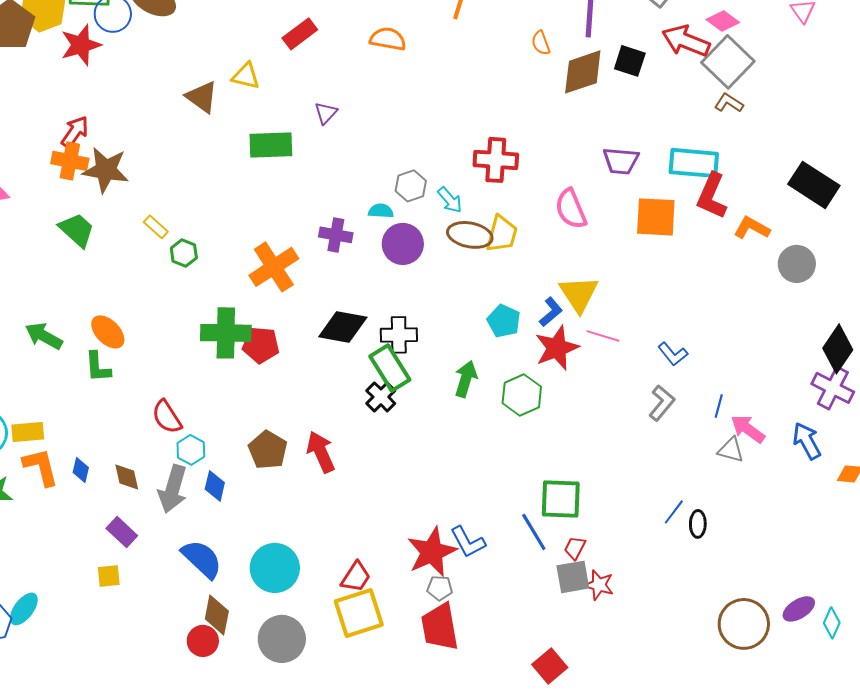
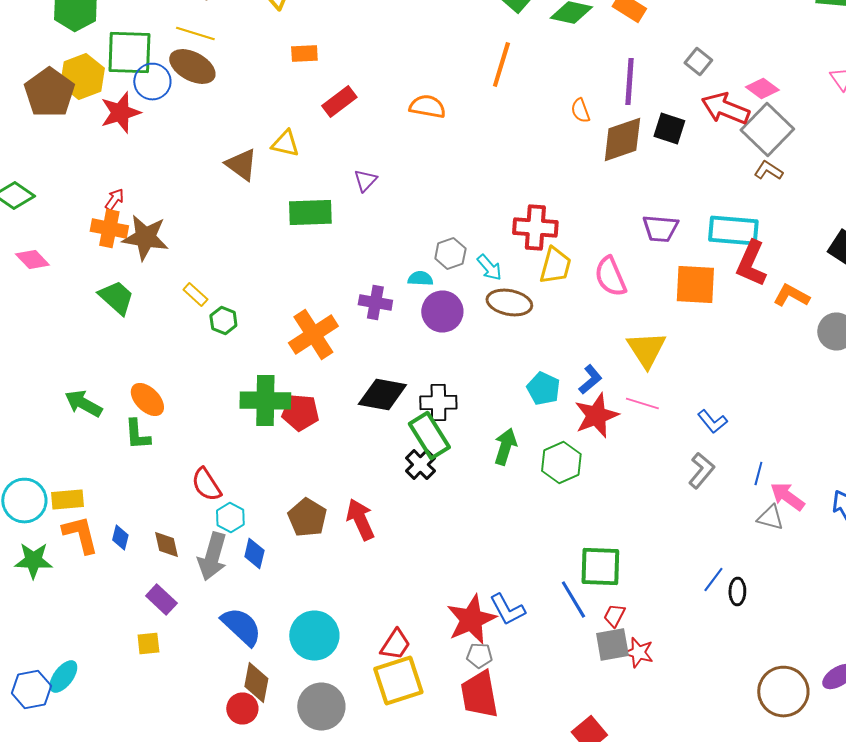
red arrow: (75, 132) -> (114, 200), size x0.7
yellow trapezoid: (502, 234) -> (555, 266), moved
yellow triangle: (579, 294) -> (646, 350), moved

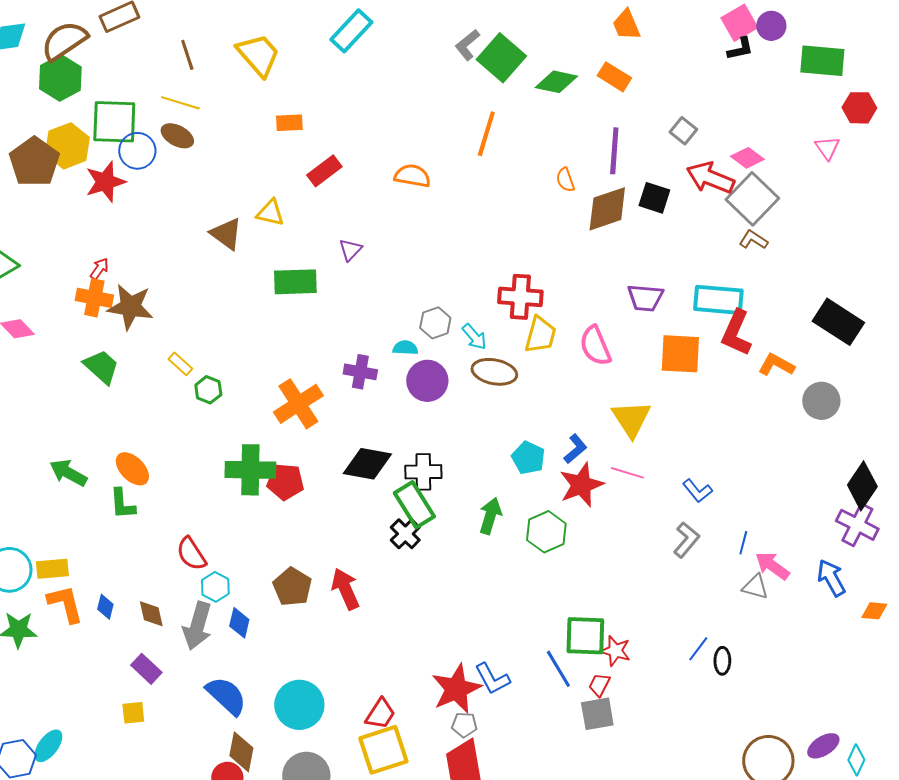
brown ellipse: (192, 66) -> (177, 136), size x0.7
red star: (638, 652) -> (615, 651), moved

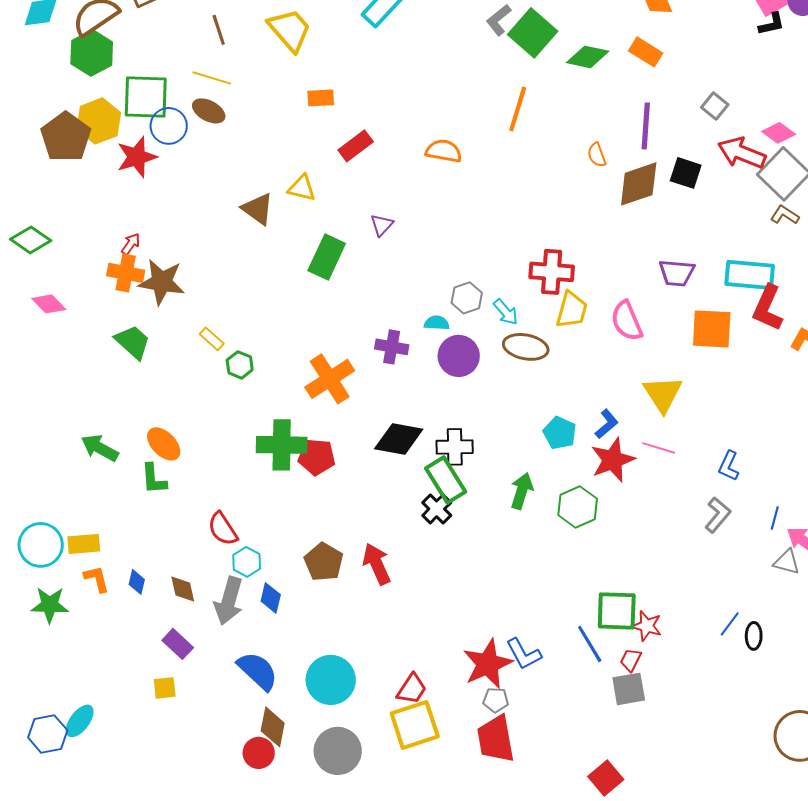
green rectangle: (295, 282) -> (327, 257), turned -63
blue L-shape: (697, 491) -> (729, 466), turned 64
orange L-shape: (65, 604) -> (97, 579), size x0.7

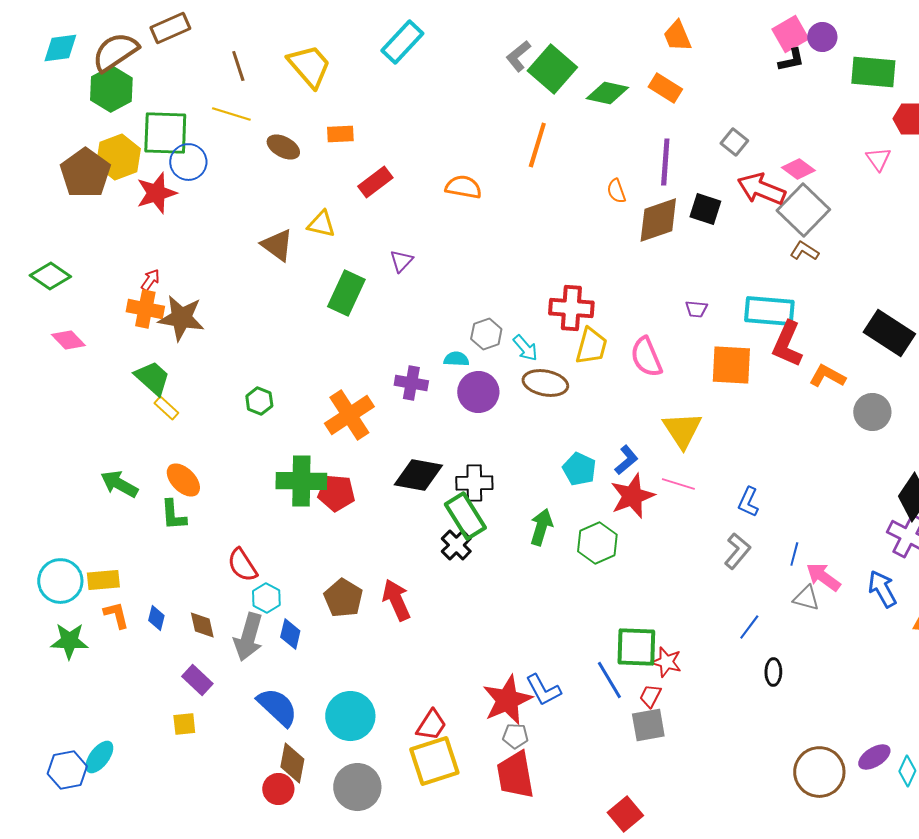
brown ellipse: (209, 111) -> (283, 147), moved
purple trapezoid: (677, 273) -> (696, 309), size x0.6
yellow rectangle: (212, 339) -> (166, 408), moved
blue line: (730, 624) -> (749, 627), moved

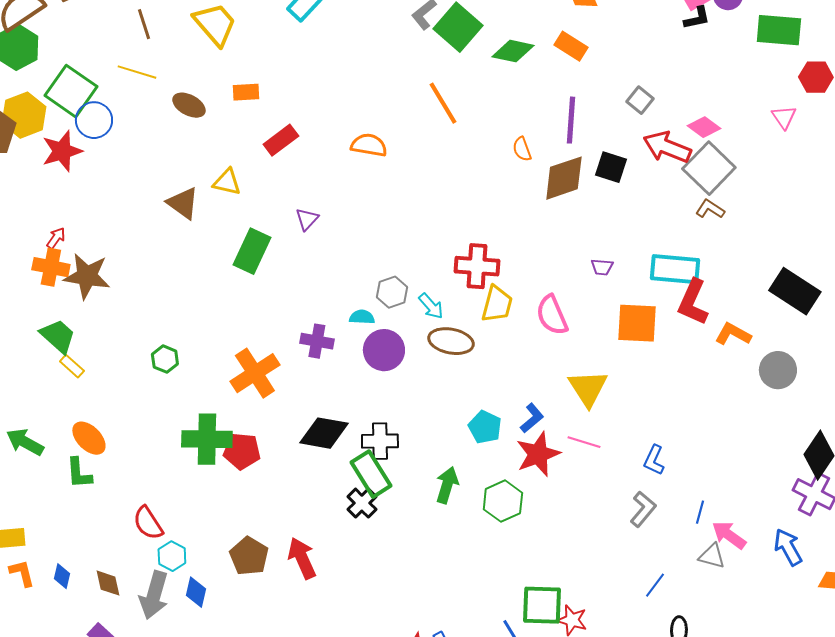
green square: (165, 133) -> (71, 91), turned 33
orange line: (537, 145) -> (443, 103), turned -48

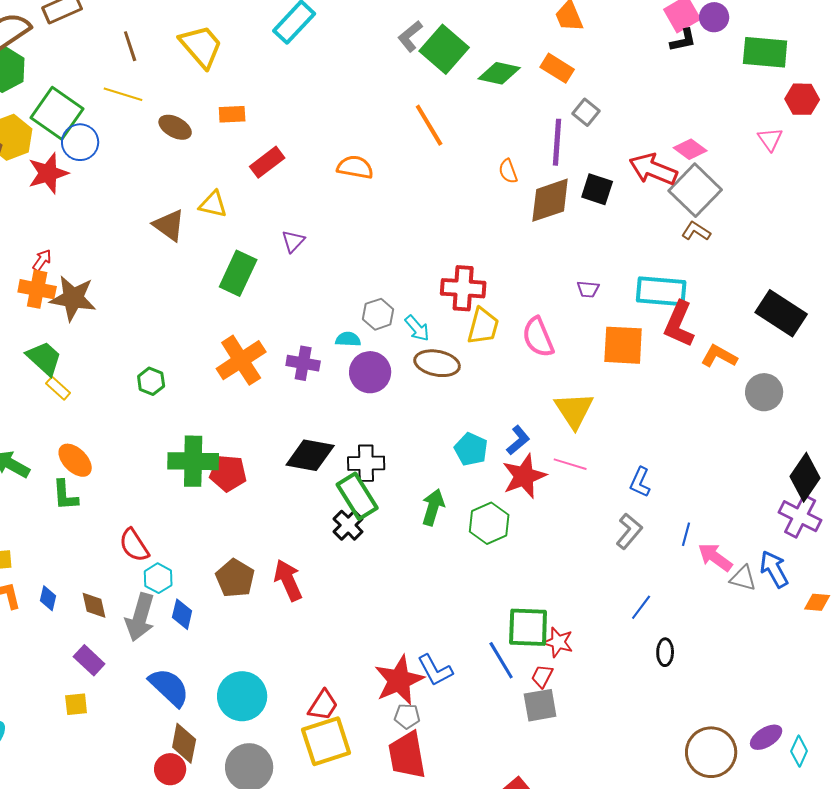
gray square: (640, 100) -> (586, 112), moved
orange cross: (255, 373) -> (241, 360), moved
gray triangle: (712, 556) -> (743, 578), moved

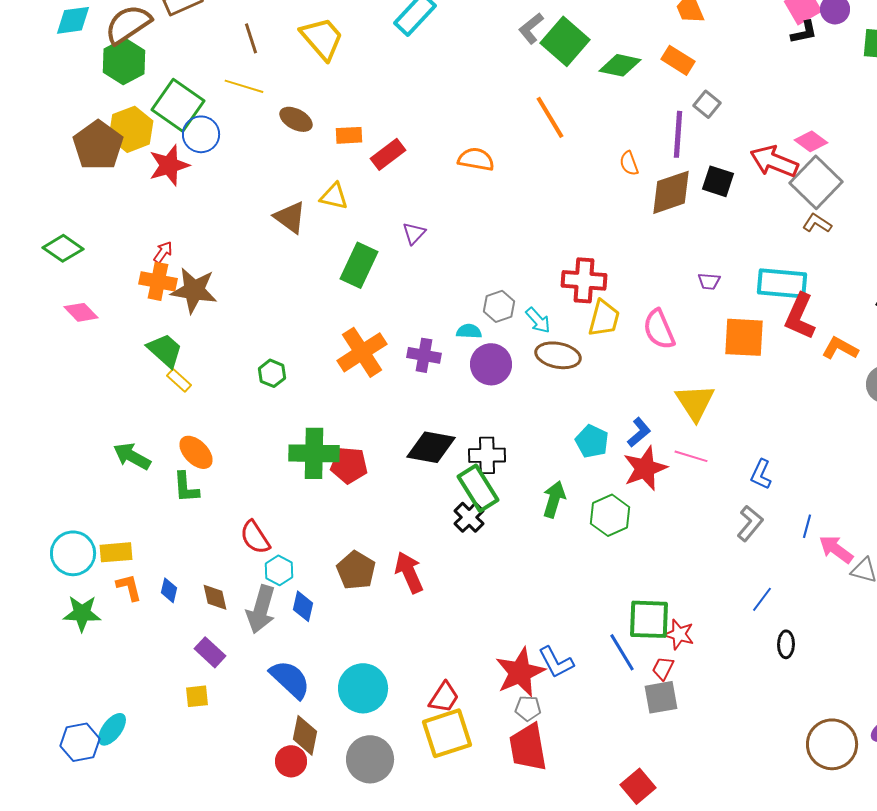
orange rectangle: (232, 114) -> (349, 135), moved

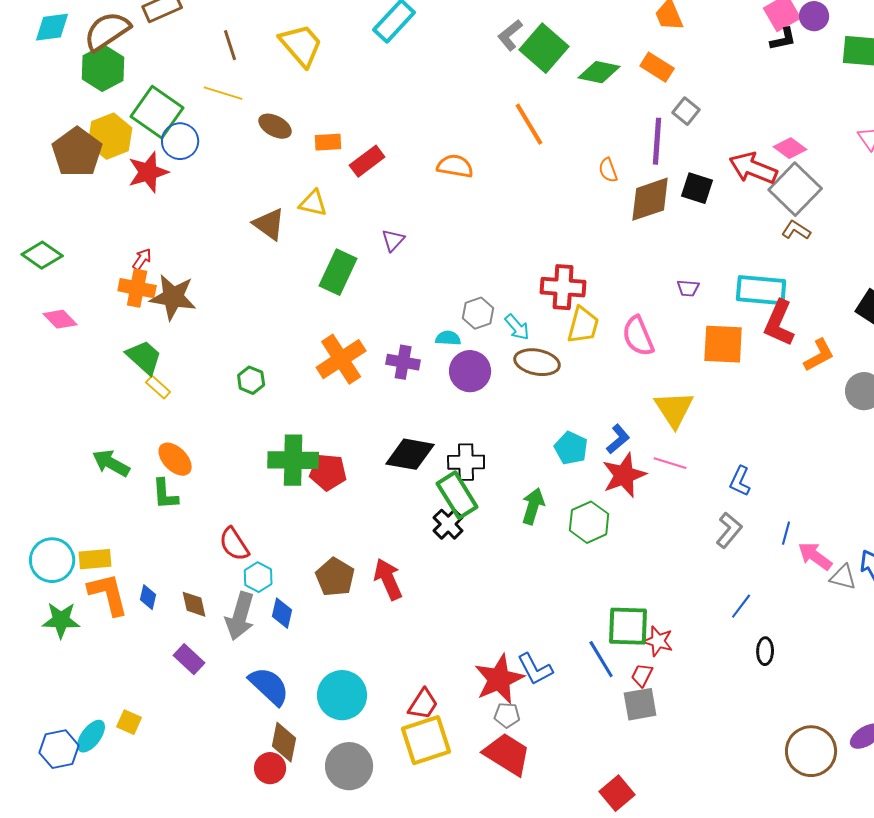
orange L-shape: (840, 348) -> (819, 355), turned 123
orange L-shape: (129, 587) -> (108, 594), size x1.6
yellow square: (197, 696) -> (129, 722), moved, turned 30
red trapezoid: (528, 747) -> (507, 754), turned 132

